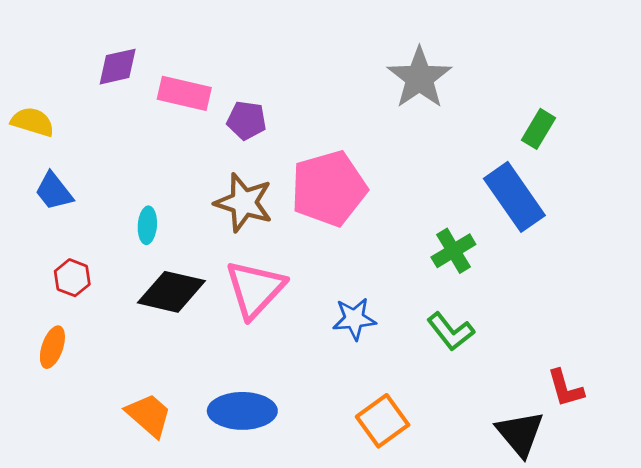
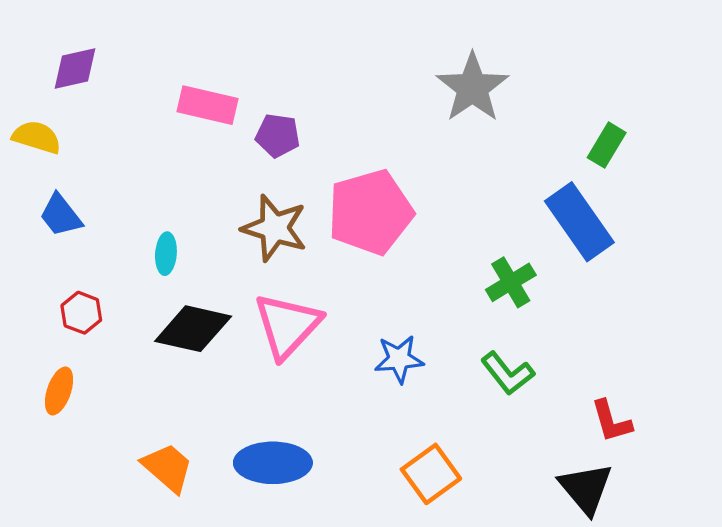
purple diamond: (118, 67) -> (75, 68), moved
red L-shape: (565, 388) -> (611, 421), moved

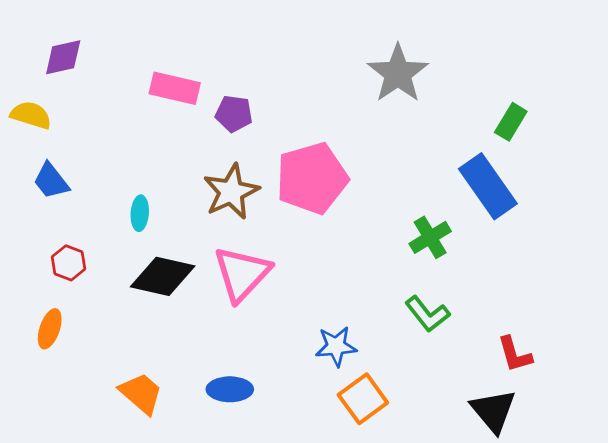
brown star: (275, 228) -> (231, 192), turned 30
blue star: (399, 359) -> (336, 346), moved
blue ellipse: (273, 463) -> (230, 389), size x0.7

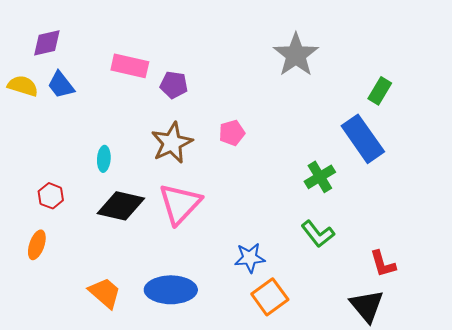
pink pentagon: (312, 178) -> (232, 133), size x0.5
blue trapezoid: (51, 181) -> (61, 85), moved
blue ellipse: (230, 389) -> (171, 290), size x1.5

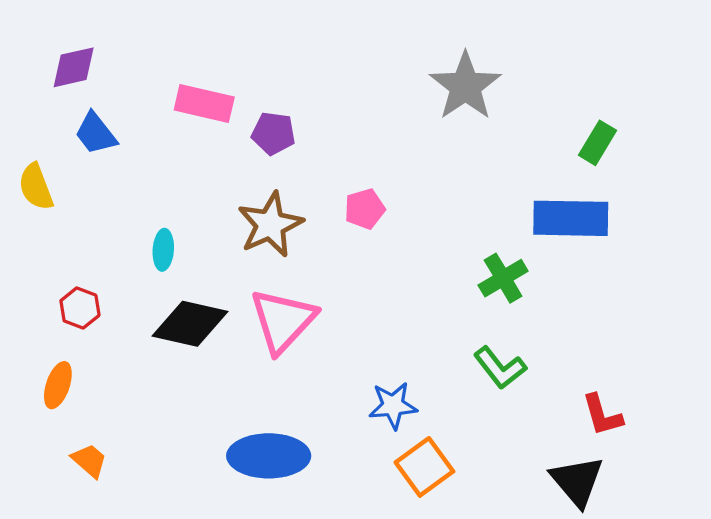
yellow semicircle: (23, 86) -> (36, 187), moved, turned -128
blue rectangle: (363, 139) -> (571, 218), turned -54
orange trapezoid: (105, 293) -> (89, 461), moved, size x0.7

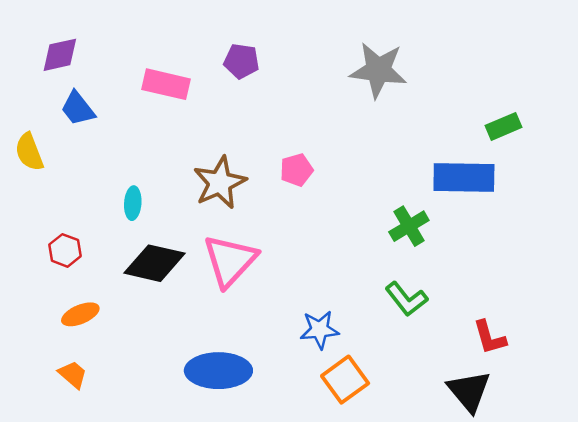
gray star: (465, 86) -> (378, 70), turned -30
purple pentagon: (273, 133) -> (241, 61), moved
green rectangle: (597, 143) -> (504, 126), moved, turned 36
orange ellipse: (58, 385) -> (80, 314), moved, turned 48

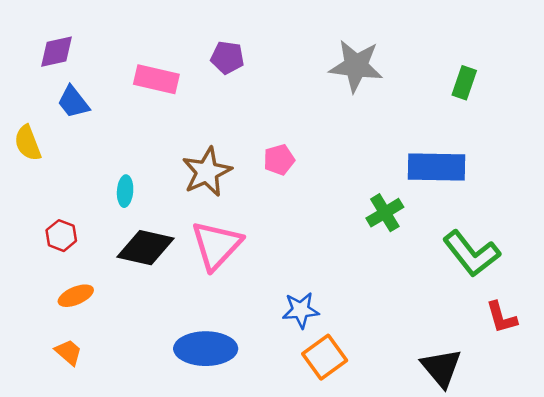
green rectangle: (504, 126) -> (464, 83), moved, turned -48
green L-shape: (406, 299) -> (471, 254), moved, size x1.4
red L-shape: (490, 337) -> (501, 317), moved

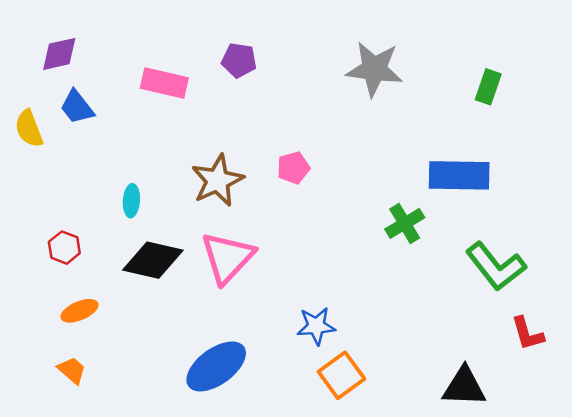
yellow semicircle: (28, 143) -> (29, 129), moved
blue ellipse: (206, 349) -> (216, 366), turned -36
black triangle: (441, 368) -> (464, 387), turned -48

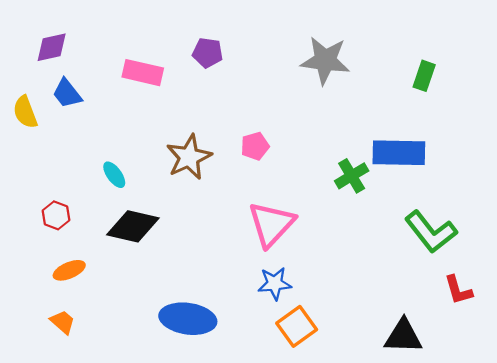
cyan ellipse: (131, 201) -> (114, 175), turned -40
green cross: (405, 223) -> (352, 176), moved
pink triangle: (228, 258) -> (271, 224), moved
blue ellipse: (216, 366) -> (188, 319), turned 44

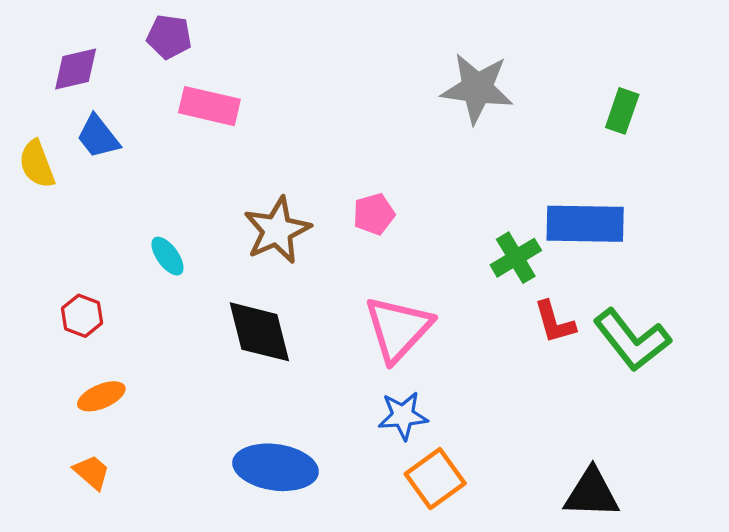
purple pentagon: (208, 53) -> (169, 37), moved
black diamond: (133, 226) -> (259, 332), moved, turned 63
red L-shape: (458, 290) -> (554, 322), moved

